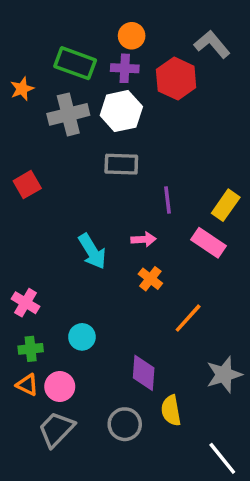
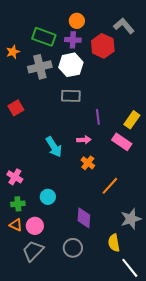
yellow semicircle: (171, 410) -> (114, 243), moved

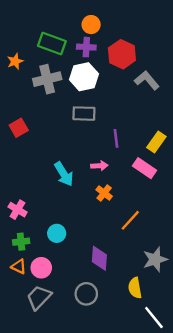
gray L-shape: (124, 26) -> (147, 80), moved

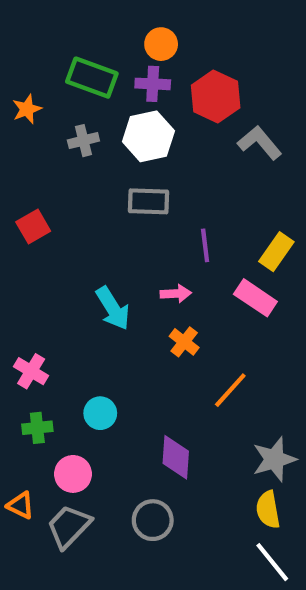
gray cross: (47, 79) -> (83, 141), size x0.6
orange triangle: (19, 267) -> (21, 505), moved
yellow semicircle: (135, 288) -> (268, 510), moved

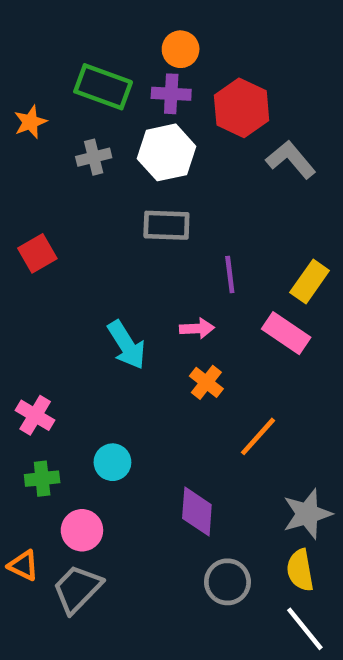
gray circle: (153, 520) -> (227, 582), moved

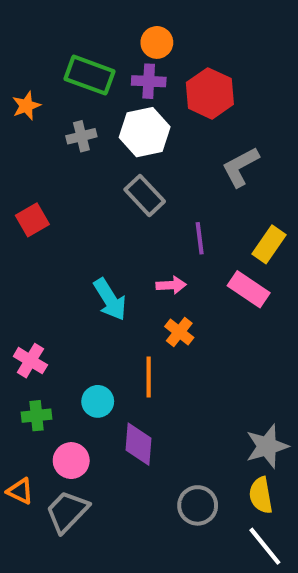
gray L-shape: (291, 160) -> (240, 167), moved, turned -78
gray rectangle: (166, 225) -> (145, 195), turned 45
orange line: (258, 436) -> (149, 377), moved, turned -42
purple diamond: (197, 511) -> (138, 444), moved

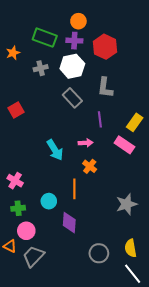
gray L-shape: (240, 167) -> (105, 88), moved, turned -55
gray star: (267, 446) -> (126, 204), moved
pink circle: (71, 461) -> (26, 231), moved

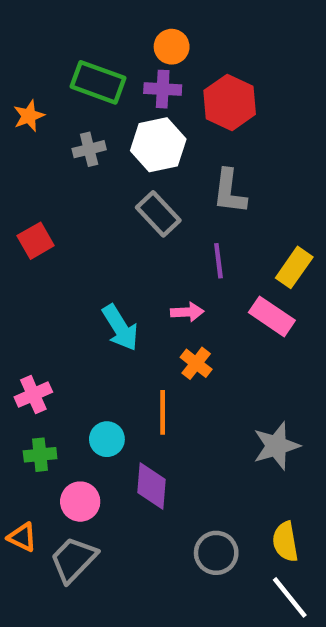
pink cross: (15, 181) -> (33, 395), turned 35
pink circle: (26, 231) -> (80, 502), moved

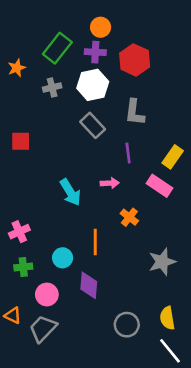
green rectangle: (98, 82) -> (57, 48), turned -72
red square: (36, 241) -> (21, 141), turned 30
orange cross: (196, 363) -> (129, 217), moved

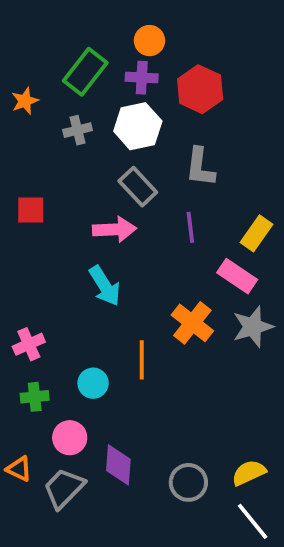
pink arrow: (110, 183) -> (114, 229), moved, size x1.5
orange cross: (129, 217) -> (192, 323), size x1.5
gray star: (162, 262) -> (253, 327), moved
purple diamond: (89, 285) -> (118, 465), moved
yellow semicircle: (167, 318) -> (249, 473), turned 75

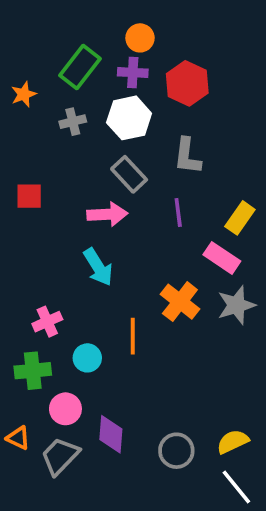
pink cross: (29, 344) -> (47, 322), moved
green cross: (35, 397) -> (33, 371), size x1.4

